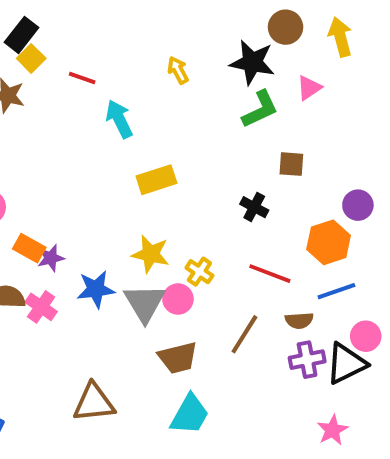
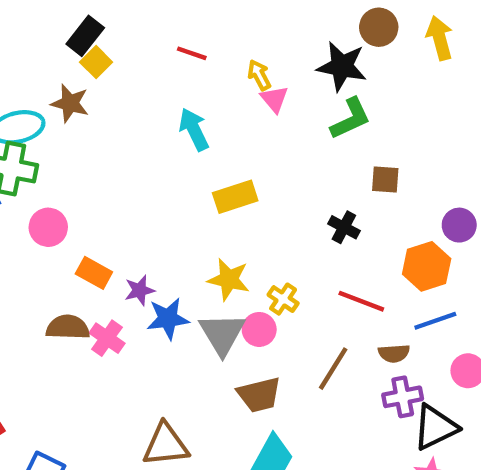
red line: (82, 78) -> (192, 53), moved
pink triangle: (309, 88) -> (274, 99), moved, turned -36
purple star: (51, 258) -> (140, 290), moved
black triangle: (346, 364) -> (435, 427), moved

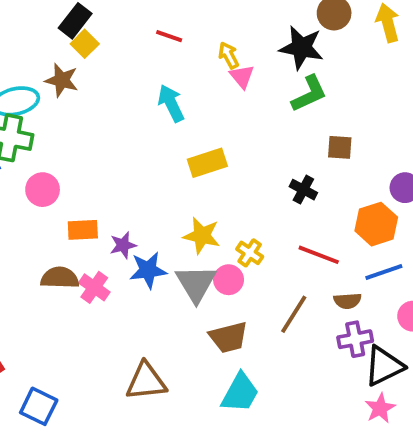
orange rectangle: (94, 273) -> (83, 230), turned -32

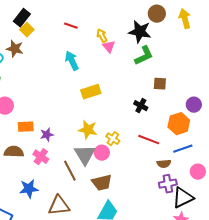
blue star: (148, 270) -> (29, 189), moved
pink cross: (94, 287) -> (41, 157), moved
brown line: (294, 314) -> (70, 171), moved, turned -60

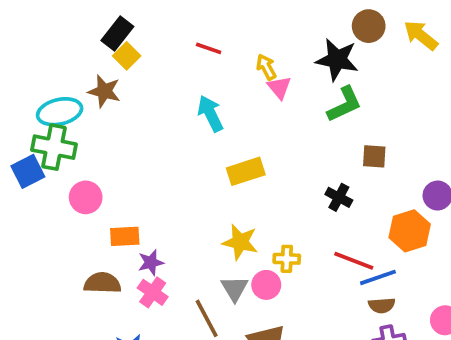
yellow arrow: (185, 19) -> (421, 35), turned -36
purple star: (47, 135) -> (151, 263), moved
yellow cross: (113, 139) -> (287, 259), turned -32
blue line: (183, 149) -> (378, 277), moved
gray triangle: (85, 155) -> (235, 289), size x0.7

